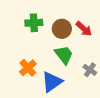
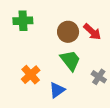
green cross: (34, 23) -> (23, 21), moved
blue triangle: (52, 82) -> (57, 90), size x0.7

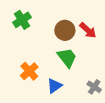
green cross: (23, 21) -> (22, 20), turned -30
gray cross: (99, 77) -> (94, 87), moved

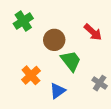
brown circle: (65, 30) -> (54, 40), moved
gray cross: (94, 87) -> (100, 83), moved

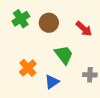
brown circle: (54, 40) -> (49, 23), moved
gray cross: (100, 83) -> (90, 75), turned -32

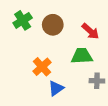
green trapezoid: (64, 55) -> (82, 56), moved, turned -55
orange cross: (28, 68) -> (42, 67), moved

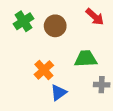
red arrow: (90, 31) -> (95, 17), moved

